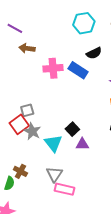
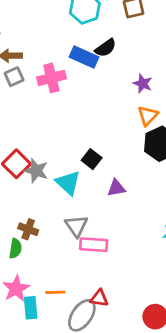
blue rectangle: (78, 70) -> (84, 57), moved
gray square: (27, 110) -> (14, 77), moved
purple triangle: (82, 144) -> (116, 188), moved

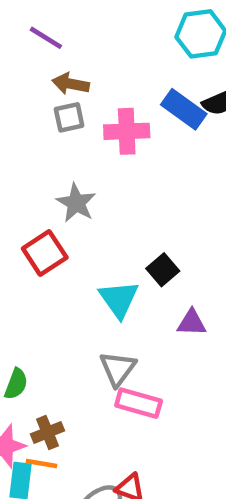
gray star: (36, 171) -> (76, 203), moved
brown cross: (28, 229) -> (47, 432), moved, turned 36
orange line: (55, 292) -> (42, 464), moved

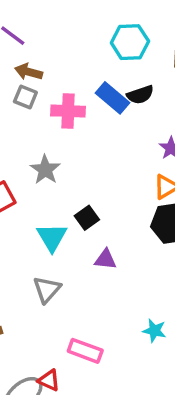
gray square: (69, 117) -> (25, 97), turned 30
gray star: (76, 203) -> (45, 170), moved
pink rectangle: (139, 403) -> (85, 351), moved

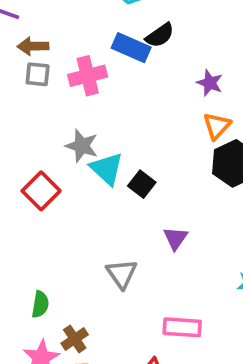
cyan triangle: (52, 237) -> (107, 169), moved
purple triangle: (105, 259) -> (175, 238), moved, turned -45

